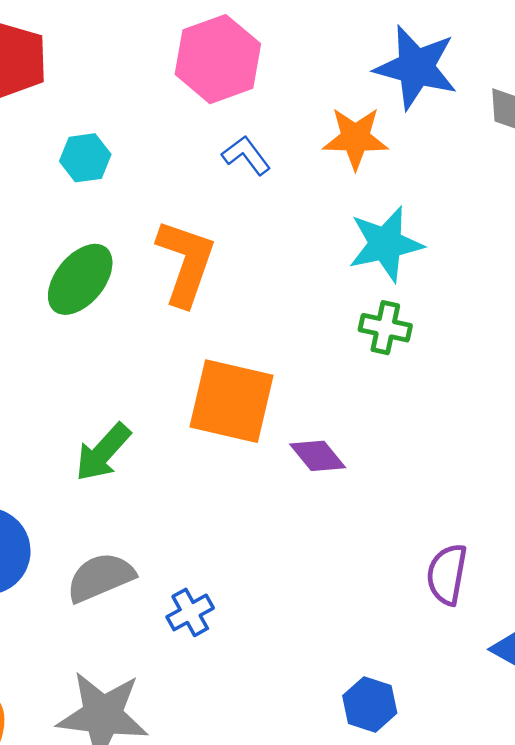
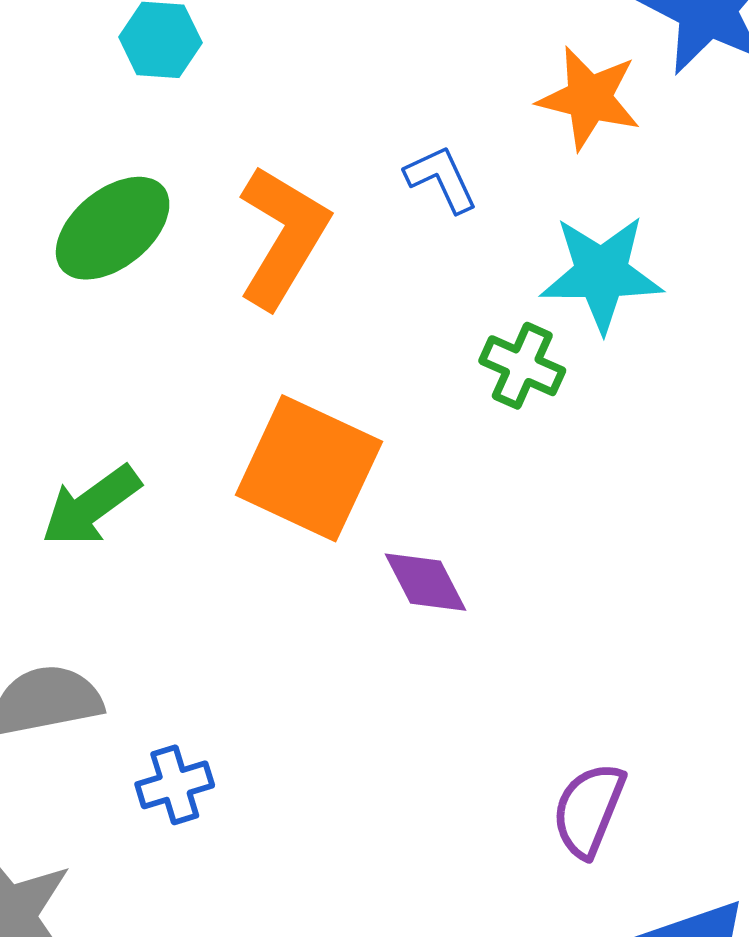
blue L-shape: (246, 155) -> (441, 179), moved
green cross: (385, 328) -> (522, 366), moved

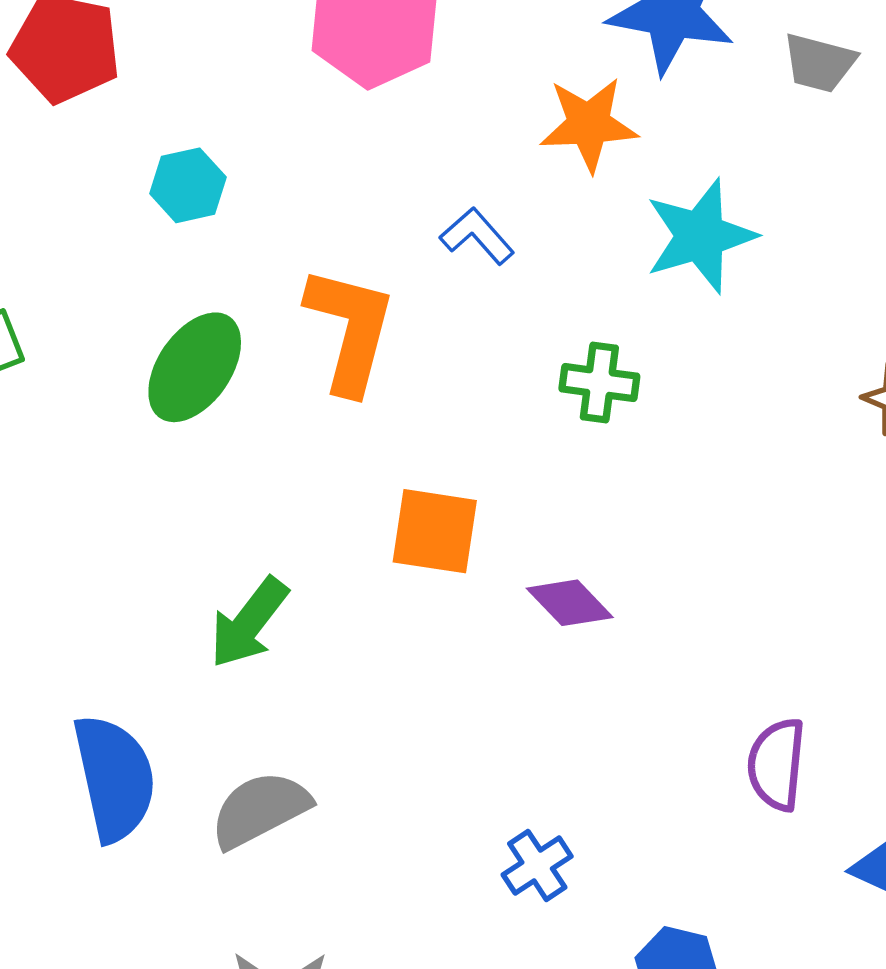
cyan star: (601, 273) -> (700, 236), moved
orange square: (309, 468) -> (435, 531), size x0.7
blue cross: (175, 785) -> (537, 866), moved

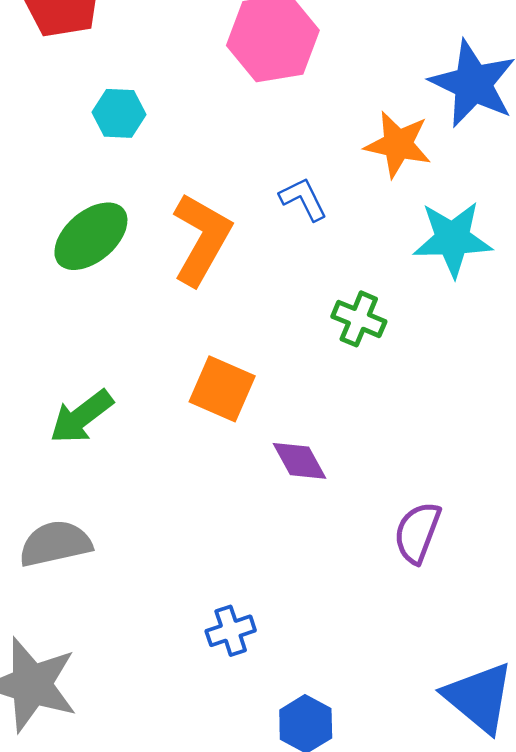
purple semicircle: (776, 764) -> (417, 533), moved

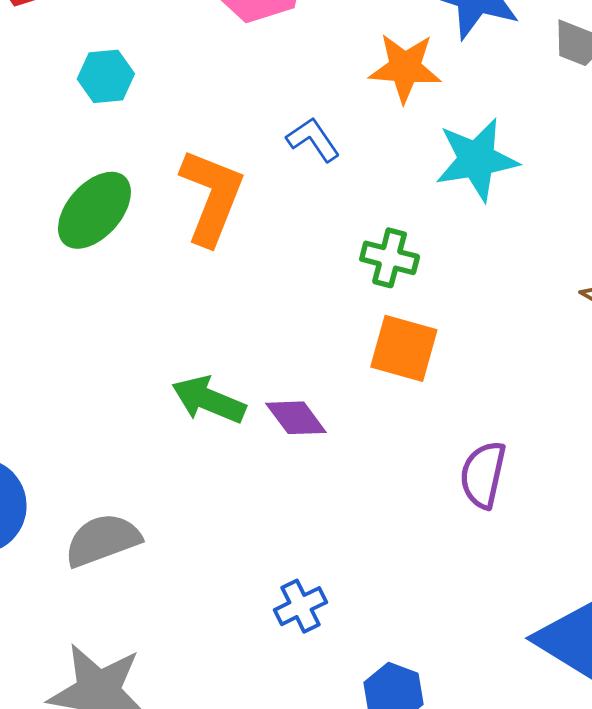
orange square: (222, 389) -> (404, 348), moved
green arrow: (81, 417) -> (209, 400), moved, turned 68
purple diamond: (300, 461) -> (296, 418), moved

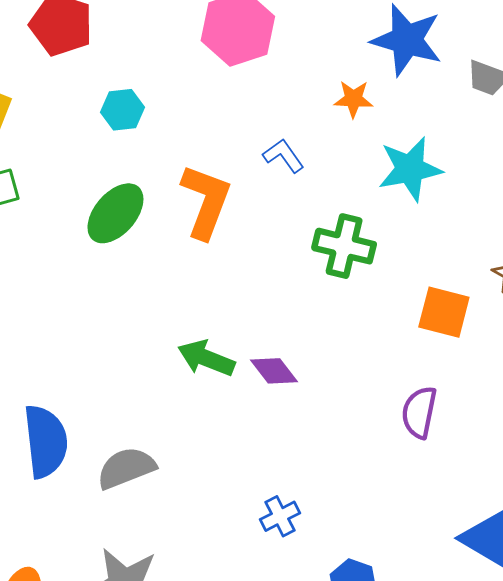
orange star: (405, 68) -> (353, 99), size x0.7
green cross: (390, 258) -> (344, 246), size x1.4
orange square: (404, 348) -> (444, 312), moved

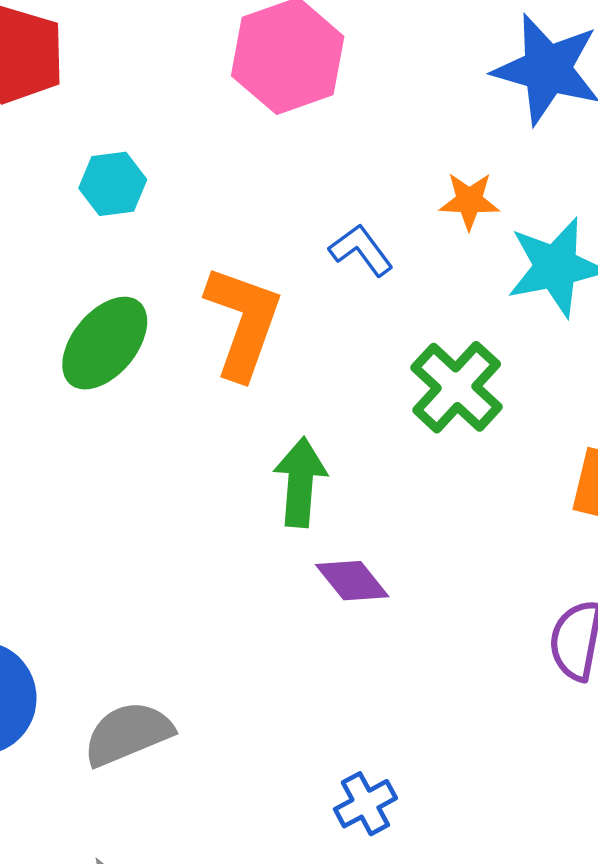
orange star: (353, 99) -> (469, 201), moved
green cross: (344, 246) -> (457, 387), turned 30
green arrow: (206, 358) -> (300, 482), moved, turned 74

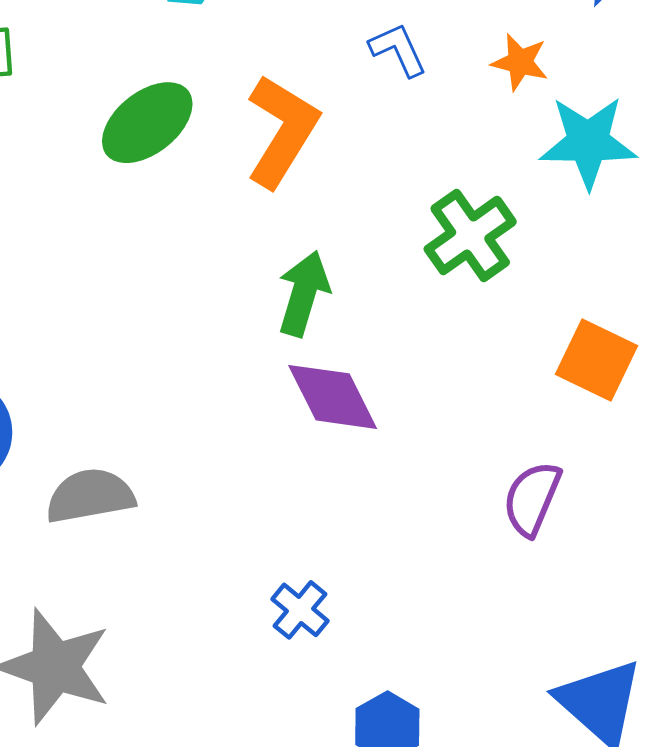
blue L-shape: (361, 250) -> (398, 50), moved
purple diamond: (352, 581) -> (333, 397), size x1.4
blue cross: (365, 804) -> (300, 610), turned -34

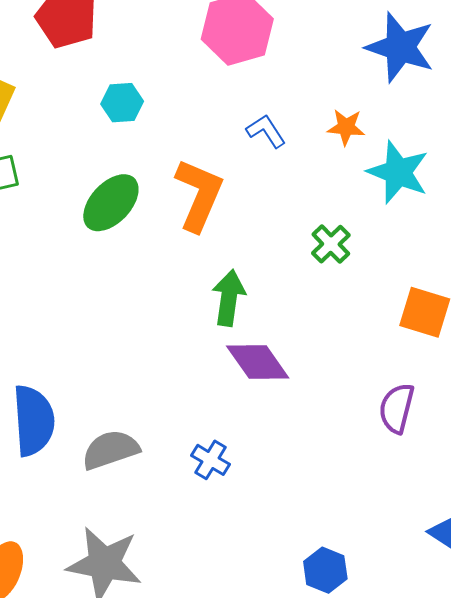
cyan star: (588, 142) -> (398, 172), turned 30
green cross: (470, 235) -> (331, 244), size x0.7
blue cross: (300, 610) -> (210, 460), moved

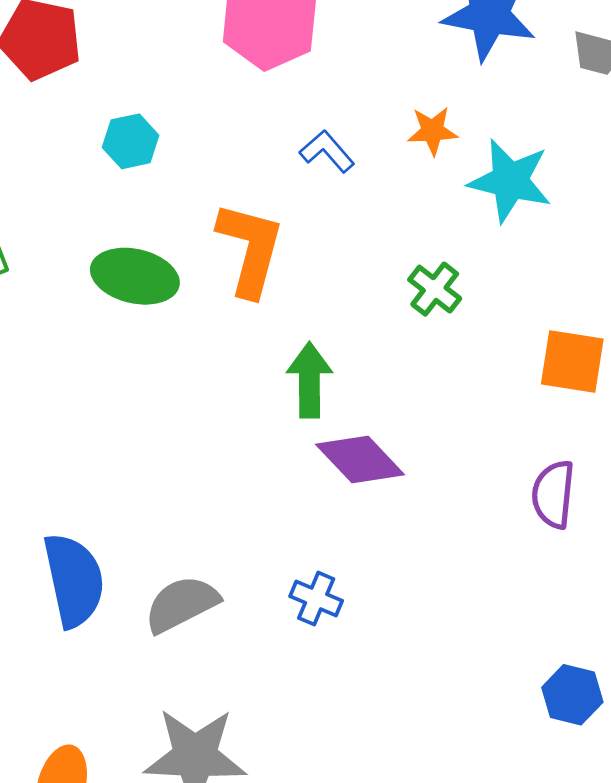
green ellipse: (111, 203) -> (135, 276), turned 68
blue hexagon: (325, 570) -> (572, 695), moved

